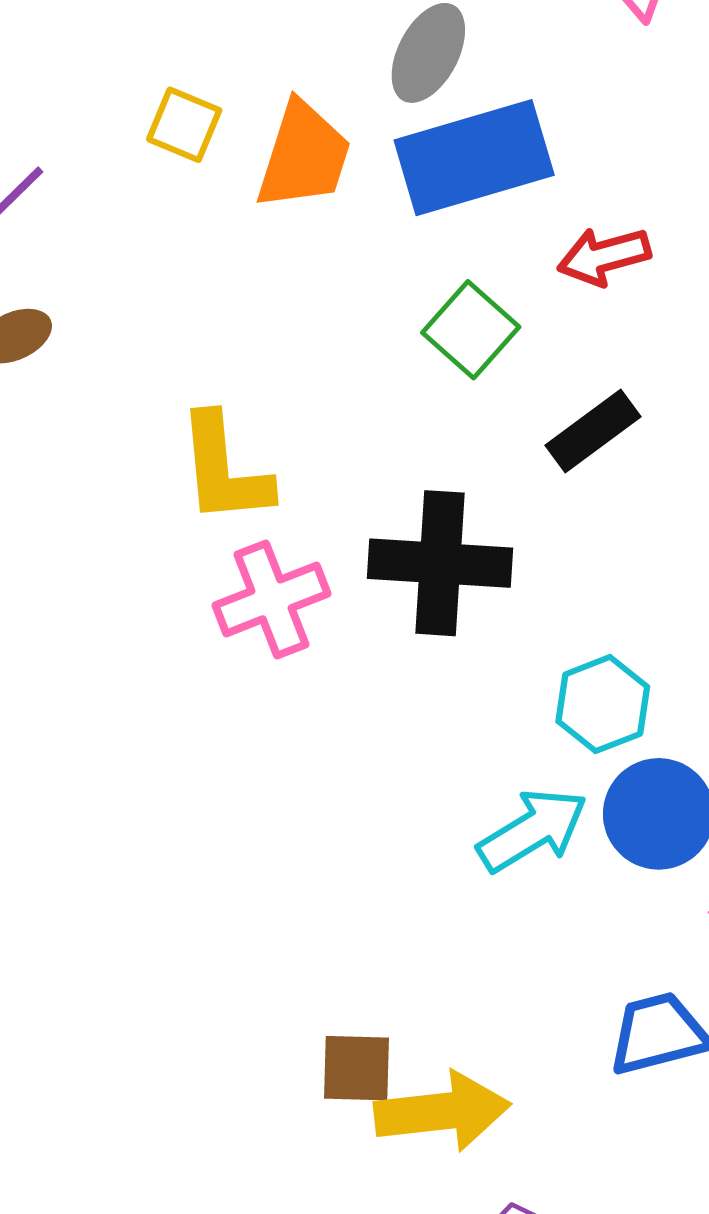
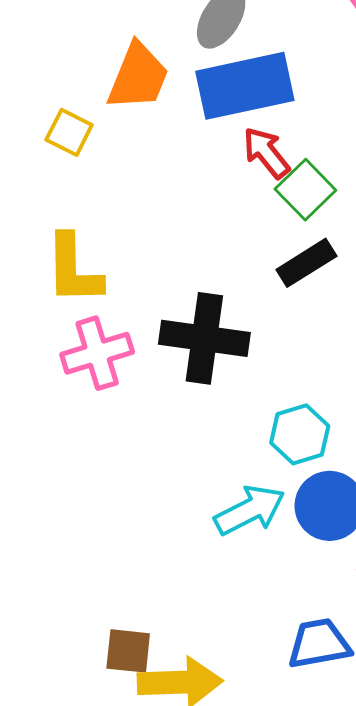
yellow square: (184, 125) -> (69, 132), moved
red arrow: (604, 256) -> (266, 153), moved, turned 62
green square: (471, 330) -> (305, 190), moved

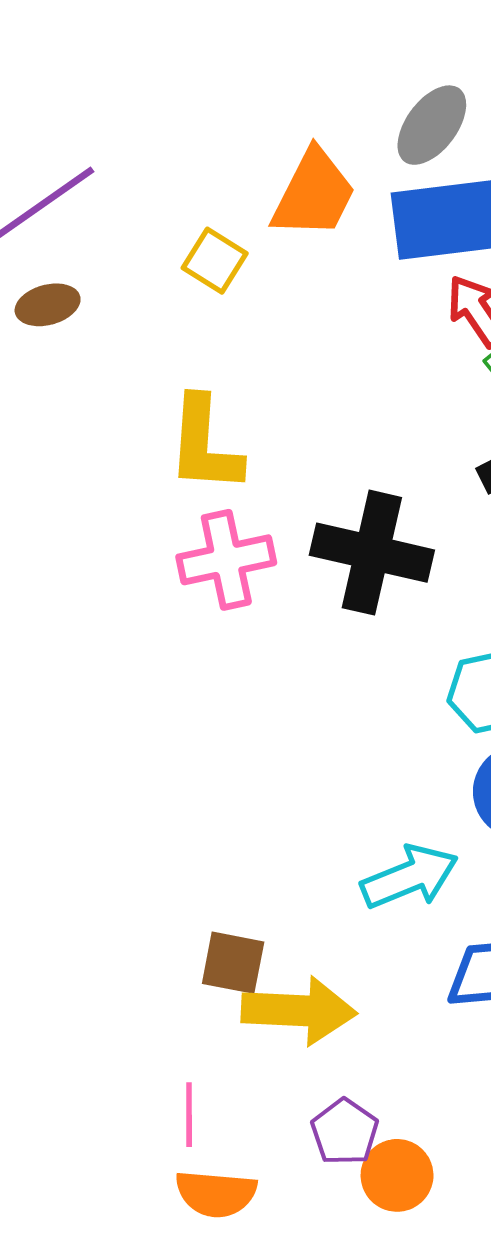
cyan arrow: (250, 510) -> (410, 877), moved

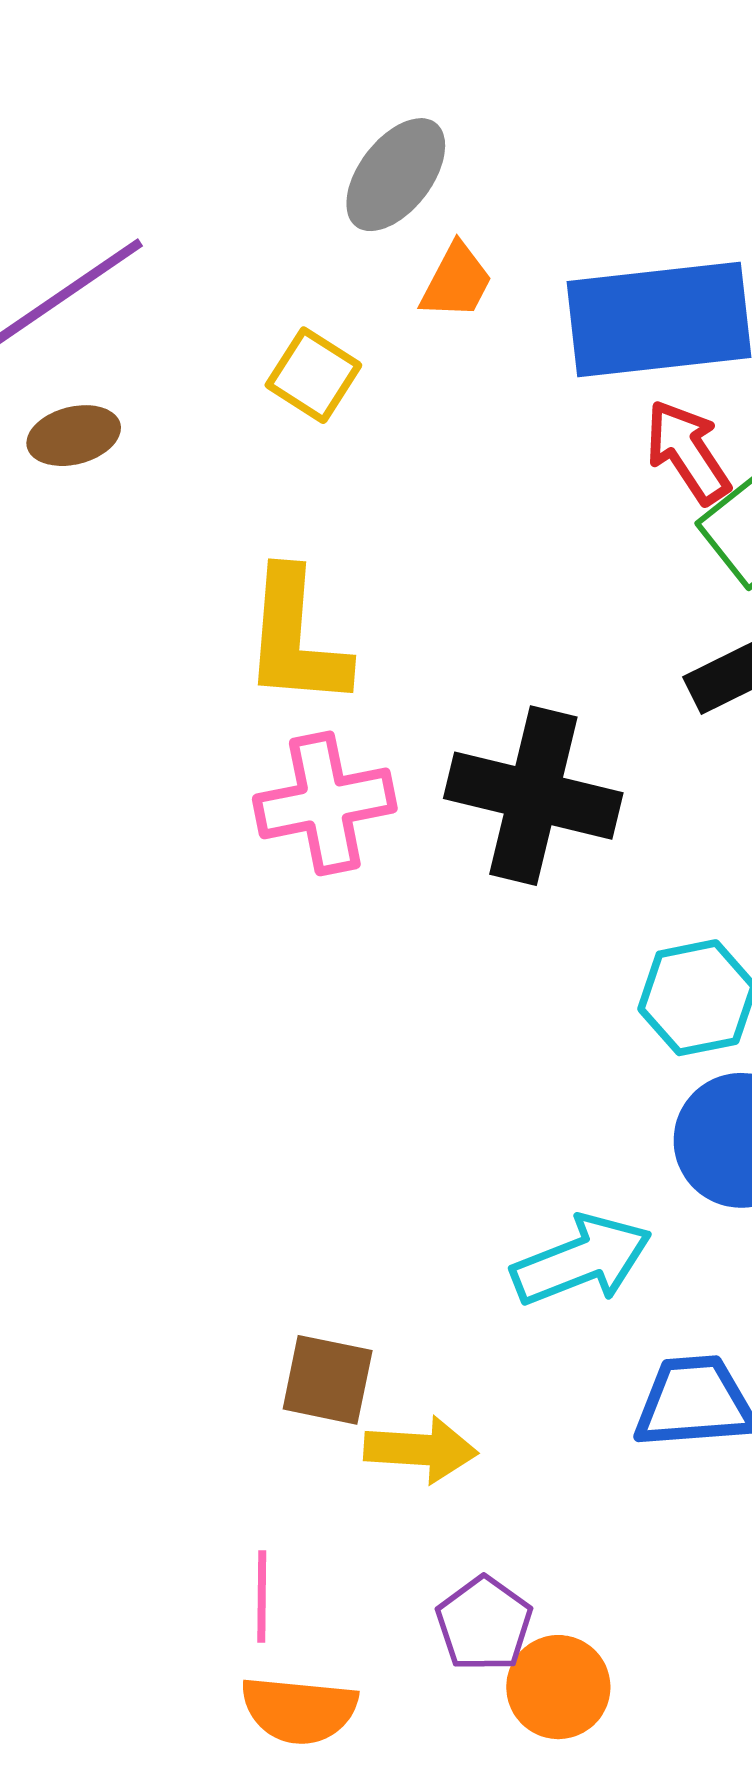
gray ellipse: (432, 125) -> (396, 175), moved
orange trapezoid: (314, 194) -> (456, 281), size x0.6
yellow arrow: (299, 1011) -> (421, 1450), size x0.7

